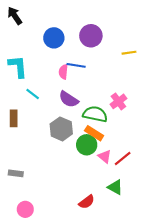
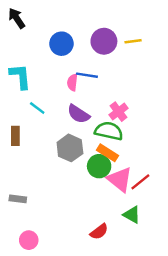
yellow line: (129, 53) -> (133, 41), moved
pink cross: (118, 101) -> (118, 112), moved
pink triangle: (105, 156) -> (120, 179), size x1.6

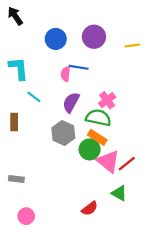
yellow line: (133, 41) -> (132, 45), moved
purple semicircle: (78, 114) -> (71, 102), turned 85

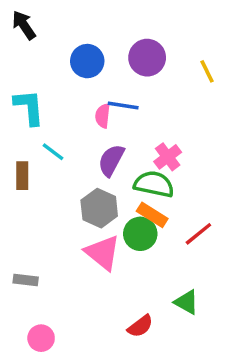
yellow line: (132, 45) -> (207, 71), turned 72
brown rectangle: (14, 122) -> (22, 176), moved
pink triangle: (108, 161) -> (103, 253), moved
red line: (127, 164) -> (198, 234), moved

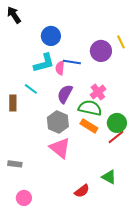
purple circle: (147, 58) -> (101, 51), moved
cyan L-shape: (29, 107) -> (44, 63), moved, turned 80
green circle: (140, 234) -> (117, 123), moved

